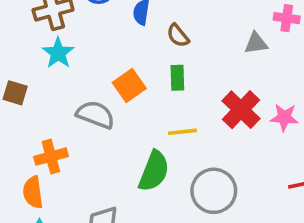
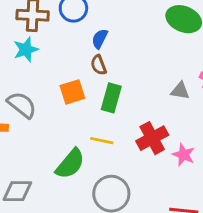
brown semicircle: (178, 36) -> (99, 65), moved
green rectangle: (177, 78) -> (111, 98), size x1.4
gray semicircle: (95, 115) -> (22, 105), moved

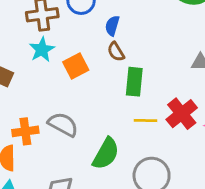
orange square: (72, 92) -> (76, 66), moved
gray semicircle: (22, 105) -> (63, 124), moved
yellow line: (102, 141) -> (146, 121), moved

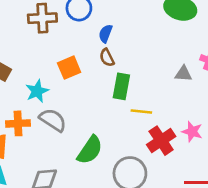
cyan star: (42, 50) -> (37, 91), moved
red cross: (182, 114) -> (161, 141), moved
yellow line: (146, 121) -> (141, 111), moved

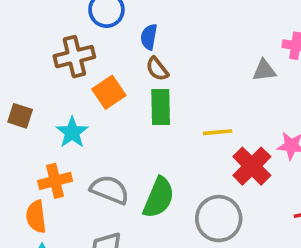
brown cross: (42, 18) -> (74, 57), moved
green rectangle: (121, 86) -> (161, 107), moved
gray semicircle: (53, 120) -> (110, 190), moved

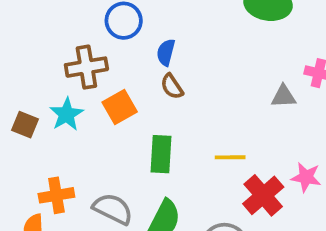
green rectangle: (161, 107) -> (161, 154), moved
cyan star: (72, 132) -> (67, 114), moved

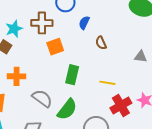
brown semicircle: (172, 86) -> (101, 43), moved
cyan star: (67, 114) -> (14, 29), moved
orange cross: (56, 195) -> (17, 76), moved

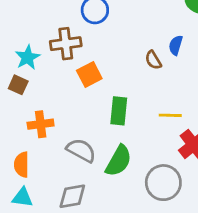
blue semicircle: (84, 23) -> (176, 45), moved

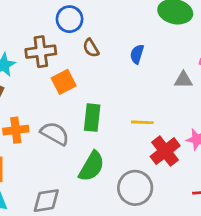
blue semicircle: (176, 45) -> (137, 54), moved
brown semicircle: (153, 60) -> (91, 48), moved
gray semicircle: (81, 150) -> (55, 134), moved

